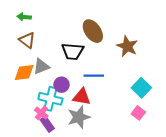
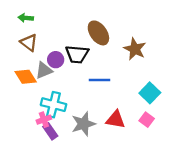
orange diamond: (24, 73) -> (26, 77), turned 65
purple circle: (62, 85) -> (56, 60), moved
red triangle: (82, 97) -> (116, 120), moved
pink cross: (41, 113) -> (44, 120), turned 32

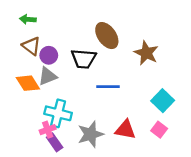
purple circle: (56, 60) -> (49, 55), moved

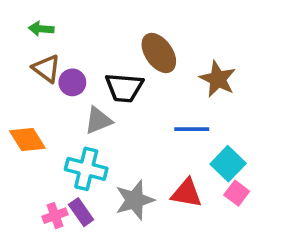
gray triangle: (48, 76) -> (98, 120), moved
orange diamond: (28, 83) -> (27, 139), moved
blue line: (108, 87) -> (192, 129), moved
cyan square: (163, 101) -> (228, 164), moved
pink cross: (48, 130) -> (55, 216), moved

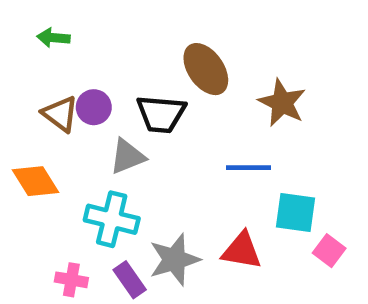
brown triangle: (46, 69) -> (60, 114), moved
cyan square: (228, 164) -> (295, 213), turned -36
pink square: (237, 193) -> (329, 251), moved
purple rectangle: (81, 212) -> (130, 280), moved
pink cross: (55, 216) -> (71, 280), turned 30

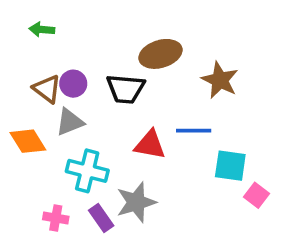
brown ellipse: (206, 69) -> (161, 54), turned -72
gray triangle: (127, 156) -> (70, 122), moved
red triangle: (242, 251) -> (150, 145), moved

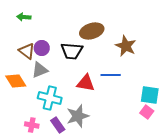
cyan square: (230, 166) -> (150, 95), moved

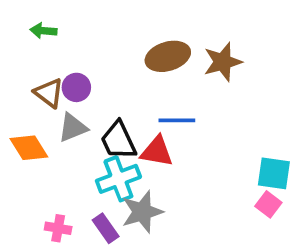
brown star: (126, 46) -> (223, 62), moved, turned 30
black trapezoid: (72, 51) -> (118, 140), moved, turned 60
blue line: (111, 75) -> (177, 120), moved
cyan cross: (50, 98) -> (118, 179), moved, turned -35

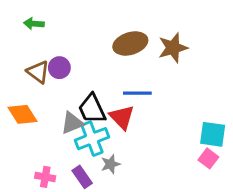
gray triangle: (73, 128) -> (72, 123), moved
red triangle: (157, 151) -> (122, 117), turned 36
gray star: (142, 212) -> (110, 164), size x0.6

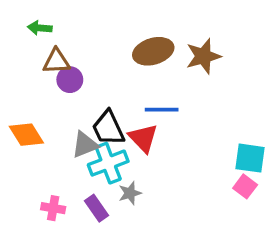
brown triangle: (38, 72) -> (56, 61), moved, turned -40

